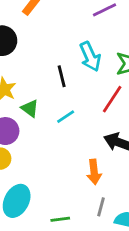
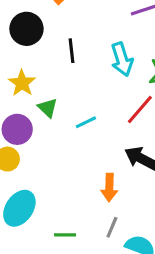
black line: (62, 76) -> (71, 51), moved

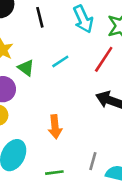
cyan line: (86, 122) -> (60, 61), moved
orange arrow: (109, 187) -> (55, 127), moved

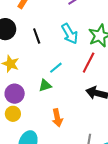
green triangle: (26, 68) -> (45, 86), moved, turned -48

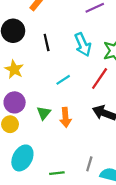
green triangle: (45, 86) -> (44, 113), moved, turned -40
orange arrow: (57, 118) -> (65, 117), moved

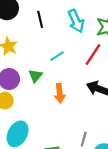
green triangle: (44, 113) -> (35, 76), moved

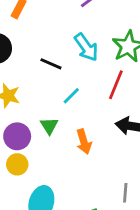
black line: (40, 19) -> (51, 64), moved, turned -42

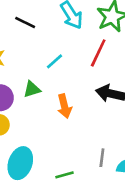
black line: (51, 64) -> (25, 23), moved
green triangle: (49, 126) -> (32, 89), turned 42

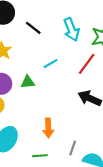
orange arrow: (64, 106) -> (48, 128), moved

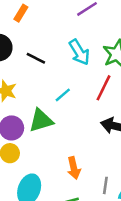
green triangle: (28, 82) -> (41, 121), size x1.5

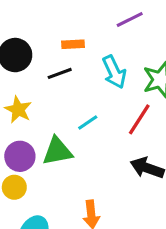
orange rectangle: (21, 13) -> (73, 44), moved, turned 49
black line: (36, 58) -> (60, 73), turned -54

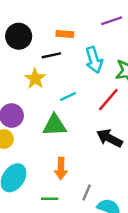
yellow star: (18, 110) -> (35, 79), moved
green triangle: (57, 151) -> (55, 125), moved

